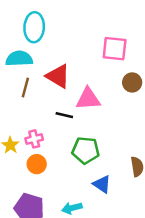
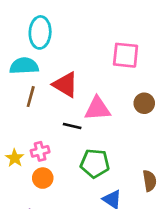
brown circle: (132, 82) -> (144, 103), moved

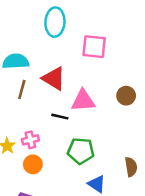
cyan ellipse: (40, 32) -> (55, 22), moved
pink square: (126, 55) -> (94, 47), moved

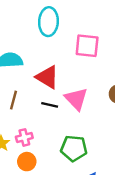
brown line: (22, 90) -> (13, 100), moved
pink triangle: (83, 101) -> (76, 99), turned 50
black line: (60, 117) -> (50, 105), moved

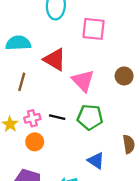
black line: (50, 105) -> (57, 117), moved
green pentagon: (74, 148) -> (90, 117), moved

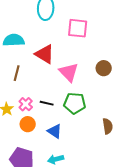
pink cross: (32, 118) -> (26, 104), turned -32
blue triangle: (96, 161) -> (55, 131), moved

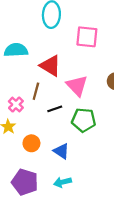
brown line: (17, 73) -> (36, 91), moved
black line: (47, 103) -> (55, 109), moved, turned -32
pink cross: (26, 104) -> (16, 104), moved

